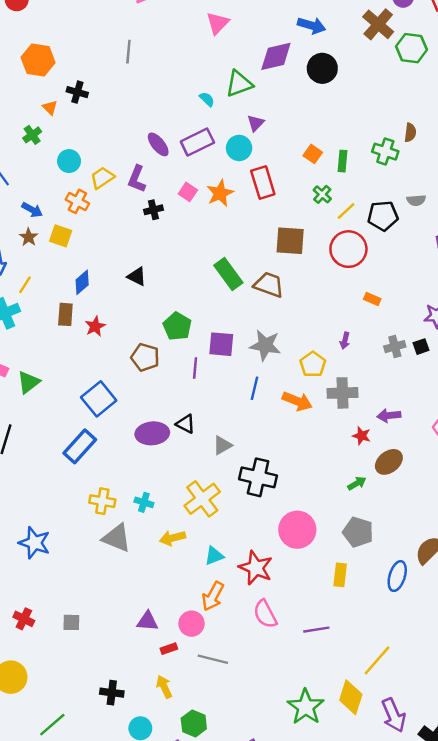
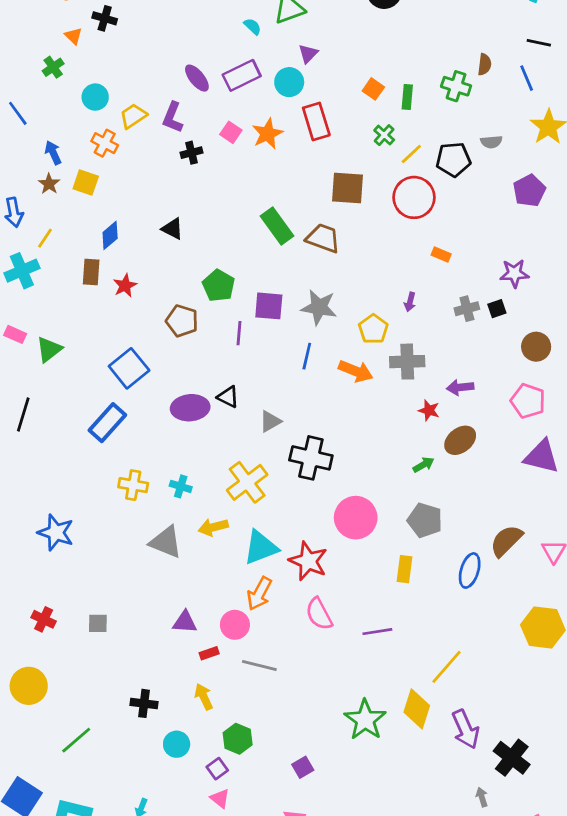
blue arrow: (32, 210) -> (53, 153), turned -144
gray triangle: (117, 538) -> (166, 542), moved
cyan triangle: (214, 556) -> (261, 547), size x1.6

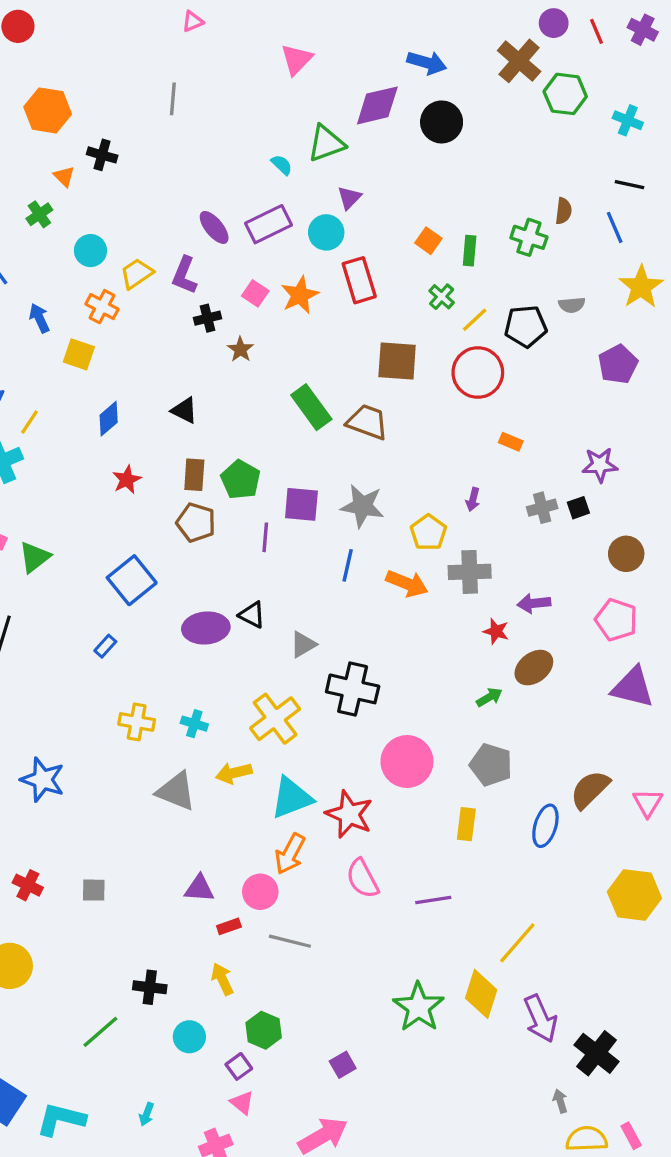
brown star: (49, 184) -> (240, 349), moved
brown rectangle: (91, 272) -> (194, 475), moved
blue rectangle: (107, 423) -> (105, 646), size x0.5
green line: (76, 740) -> (100, 1032), moved

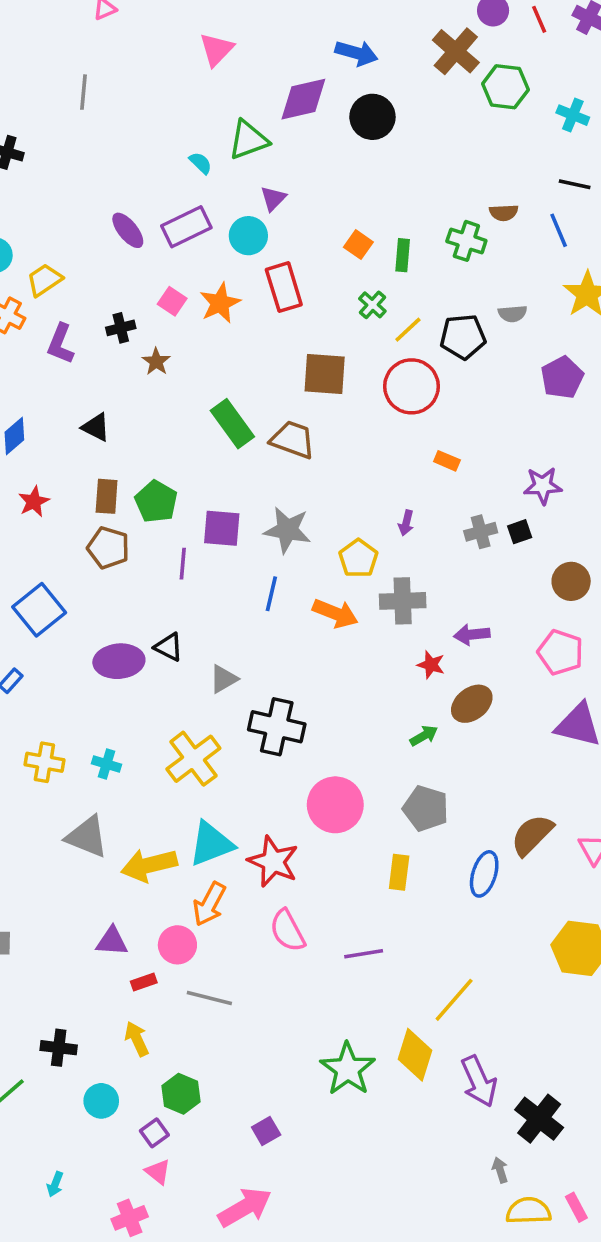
brown semicircle: (564, 211) -> (504, 213), turned 80
purple L-shape: (184, 275) -> (60, 344), moved
yellow arrow: (234, 773) -> (149, 865), moved, size x1.4

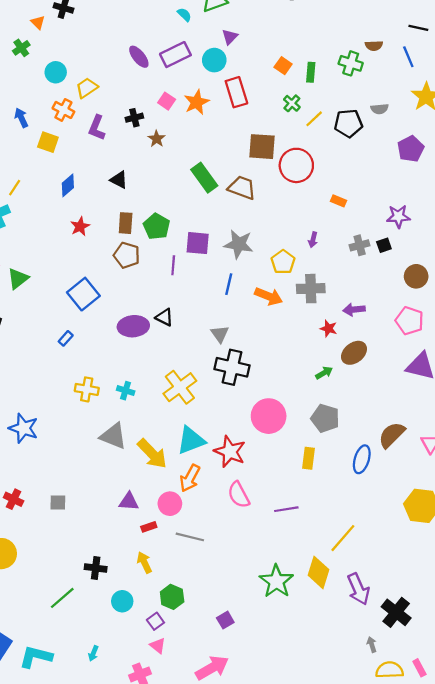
red circle: (411, 386) -> (296, 165), moved
gray triangle: (224, 679) -> (220, 334), moved, turned -36
yellow arrow: (149, 865) -> (152, 454), turned -120

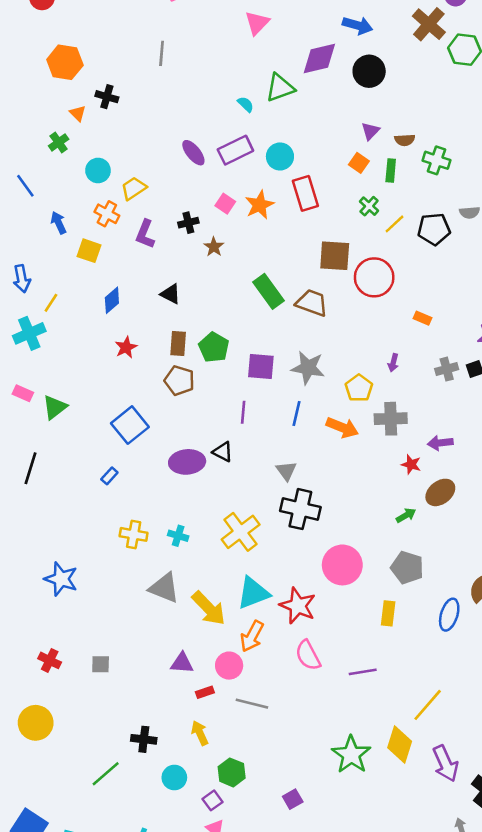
purple triangle: (230, 37) -> (370, 131), moved
brown semicircle: (374, 46) -> (405, 140), moved
purple line: (173, 265) -> (243, 412), moved

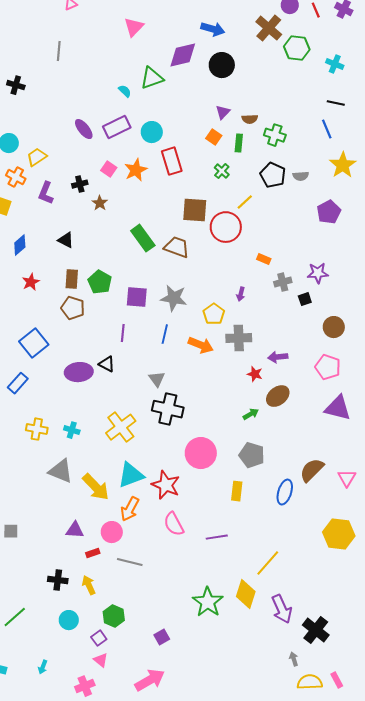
yellow line: (395, 224) -> (245, 202), moved
black pentagon: (434, 229) -> (273, 175), moved, turned 30
gray cross: (447, 369) -> (283, 282), moved
blue rectangle: (109, 476) -> (18, 383), size x1.5
black cross: (144, 739) -> (58, 580), moved

